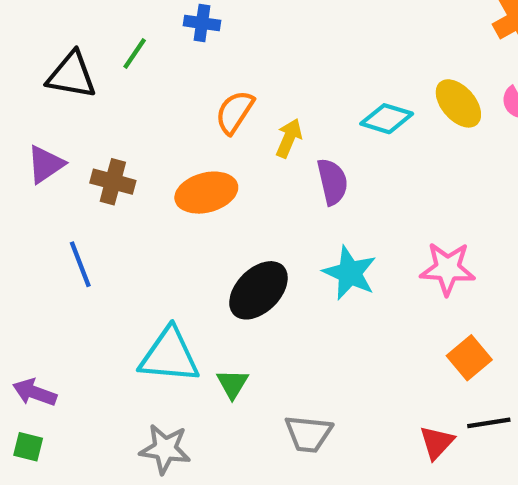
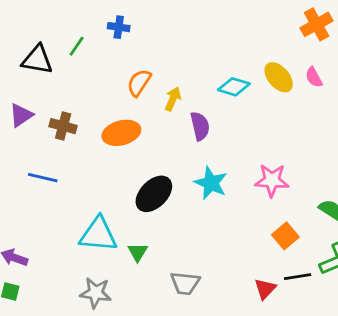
blue line: (80, 264) -> (43, 178), turned -56

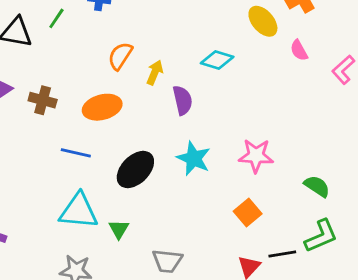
yellow ellipse: (279, 77) -> (263, 21), moved
blue line: (43, 178) -> (76, 153), moved
orange square: (285, 236) -> (248, 212), moved

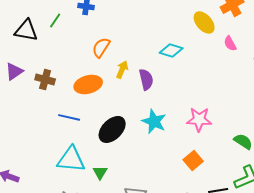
yellow arrow: (155, 73) -> (122, 69), moved

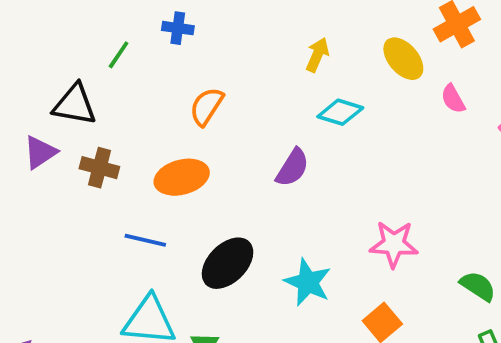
black triangle: (26, 30) -> (75, 105), moved
yellow arrow: (122, 69) -> (317, 55), moved
purple semicircle: (146, 79) -> (292, 168), turned 45
cyan star: (154, 121) -> (308, 282), moved

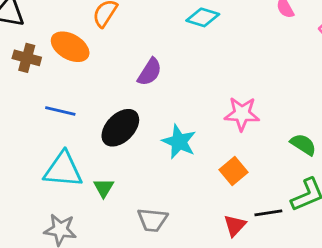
purple semicircle: (292, 168) -> (150, 72), moved
orange ellipse: (182, 177) -> (70, 47), moved, turned 45

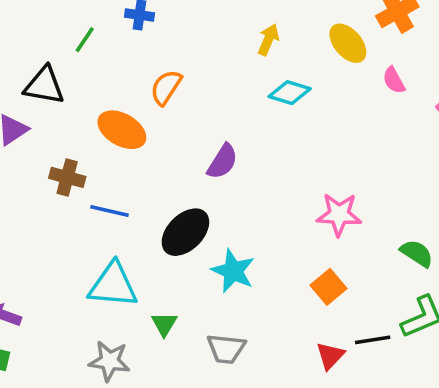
brown cross: (27, 58) -> (67, 177), moved
cyan star: (179, 142) -> (233, 271), moved
green triangle: (104, 188) -> (164, 324), moved

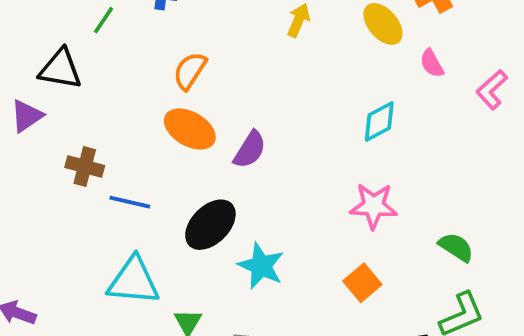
cyan diamond: (290, 93) -> (379, 121), moved, turned -45
orange ellipse: (122, 130) -> (190, 129), moved

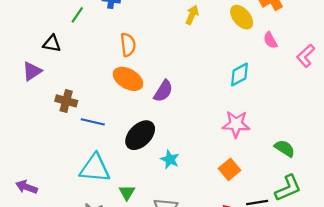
black triangle: (60, 69) -> (52, 44), size x0.7
orange semicircle: (190, 71) -> (128, 45), turned 140
cyan star: (261, 266) -> (170, 159), size x0.7

